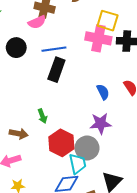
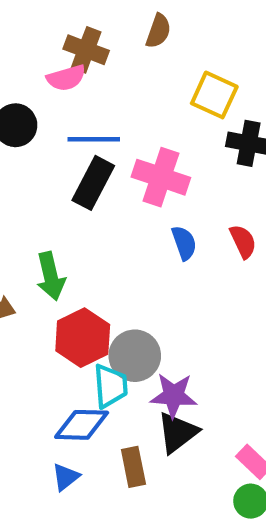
pink cross: (98, 38) -> (161, 177), moved
green arrow: (42, 116) -> (51, 276), size x1.5
purple star: (101, 123) -> (174, 395), moved

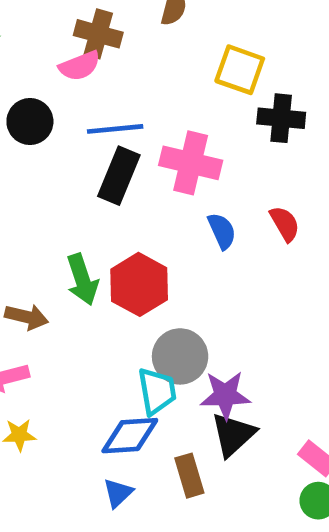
red hexagon: (83, 338) -> (139, 284), moved

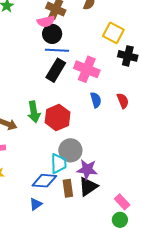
black circle: (30, 121) -> (52, 34), moved
brown rectangle: (189, 476) -> (68, 188), moved

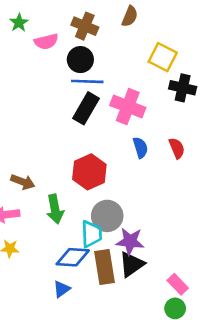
pink semicircle: (46, 21) -> (46, 42), moved
green arrow: (34, 112) -> (55, 209), moved
brown rectangle: (68, 188) -> (105, 267), size x1.4

